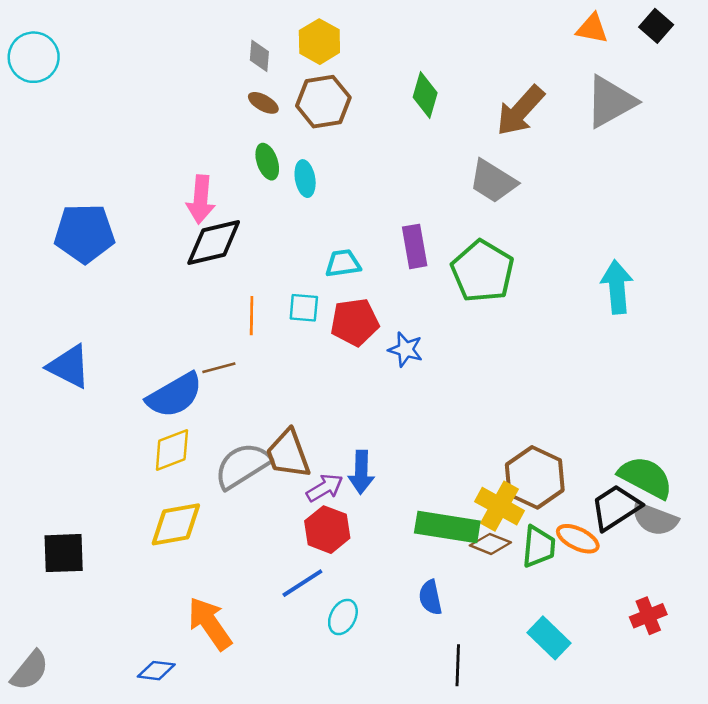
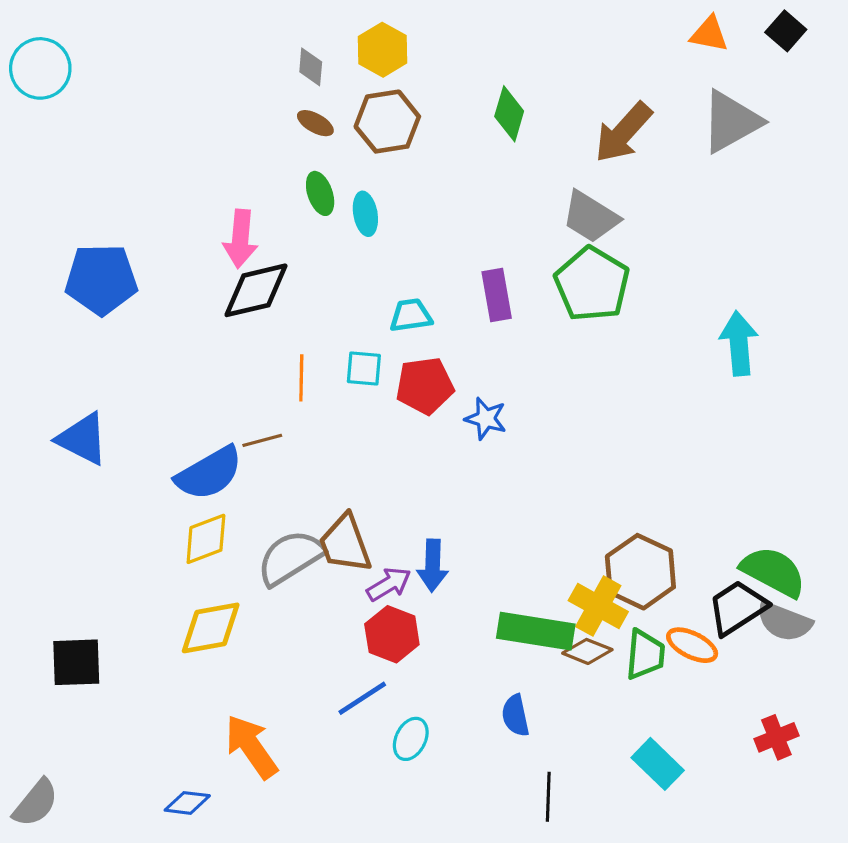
green pentagon: (483, 271) -> (592, 284), moved

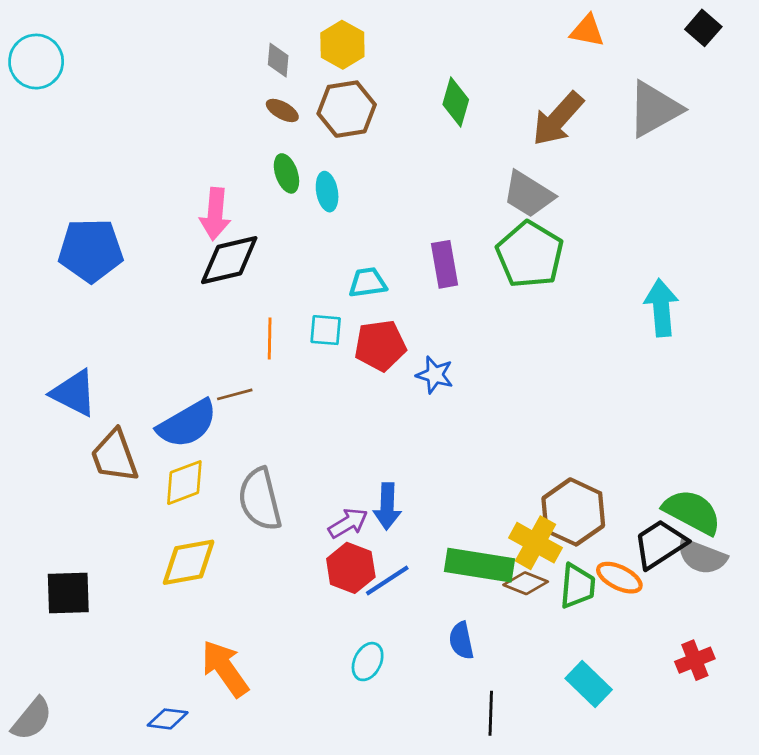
orange triangle: (709, 34) -> (587, 31), moved
brown trapezoid: (345, 544) -> (114, 456), moved
gray semicircle: (290, 558) -> (260, 499), turned -72
blue line: (362, 698) -> (387, 580), moved

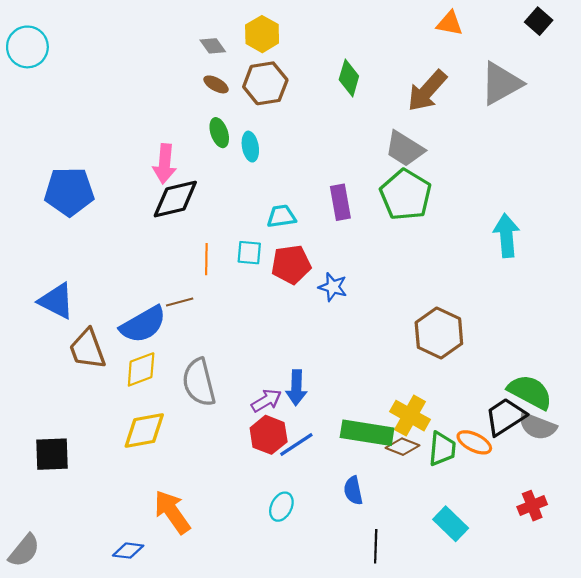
gray diamond: (278, 60) -> (213, 46), turned -40
brown hexagon: (573, 512) -> (439, 333), moved

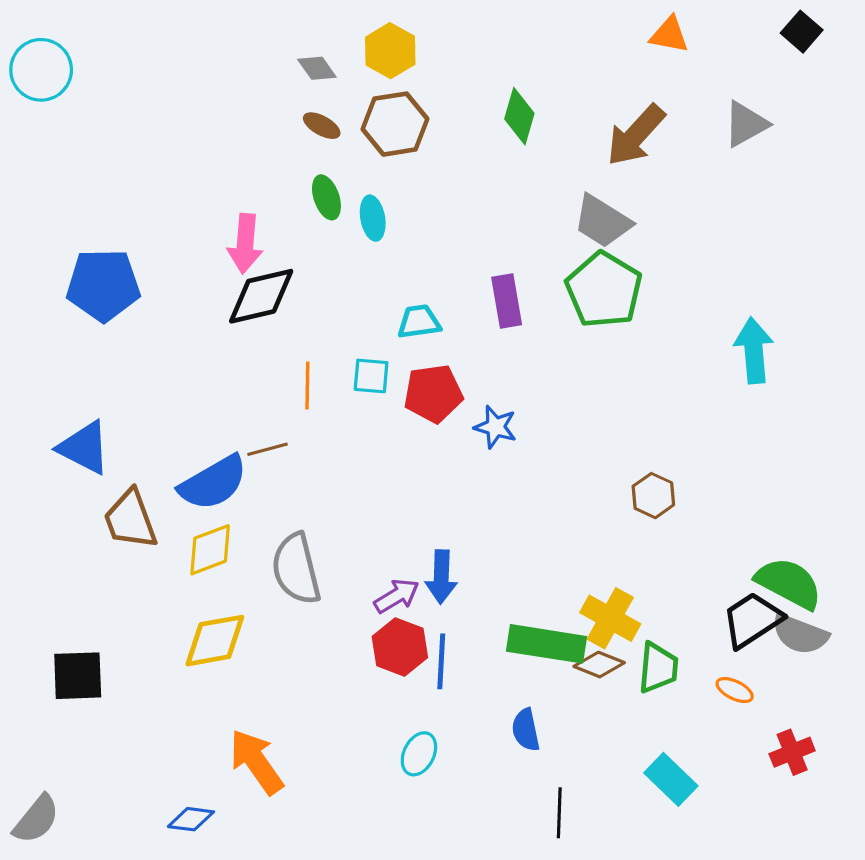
gray triangle: (501, 83) -> (746, 124), size x0.7
brown hexagon: (439, 333) -> (653, 496), size x0.6
orange ellipse: (474, 442) -> (735, 690), moved, size x0.7
blue line: (296, 444) -> (441, 661), turned -54

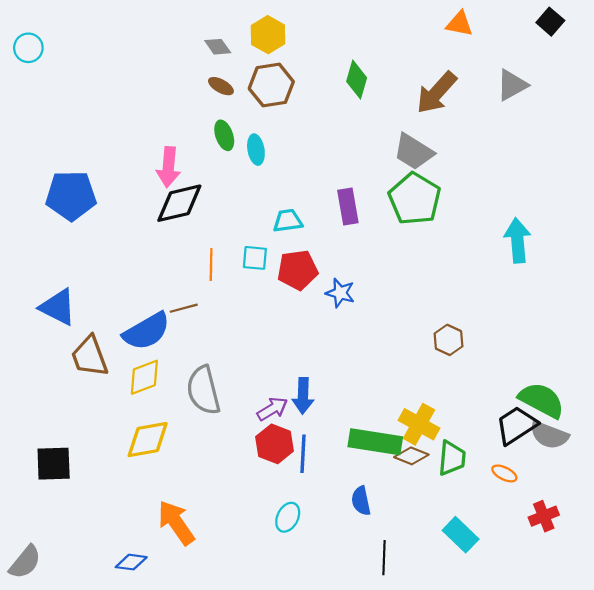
cyan circle: (41, 70) -> (28, 48), size x0.7

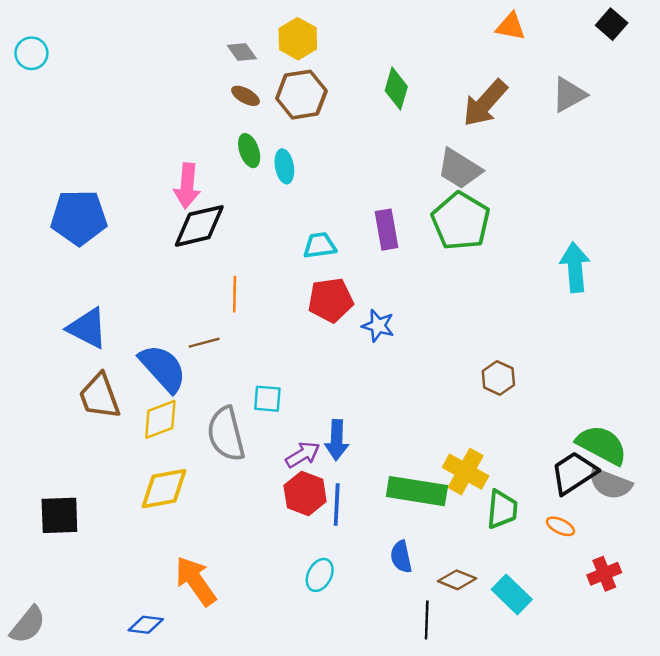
cyan square: (255, 258) -> (267, 399), moved
blue triangle: (58, 307) -> (87, 328), moved
blue semicircle: (147, 331) -> (163, 368), turned -102
brown diamond: (411, 456) -> (457, 580), moved

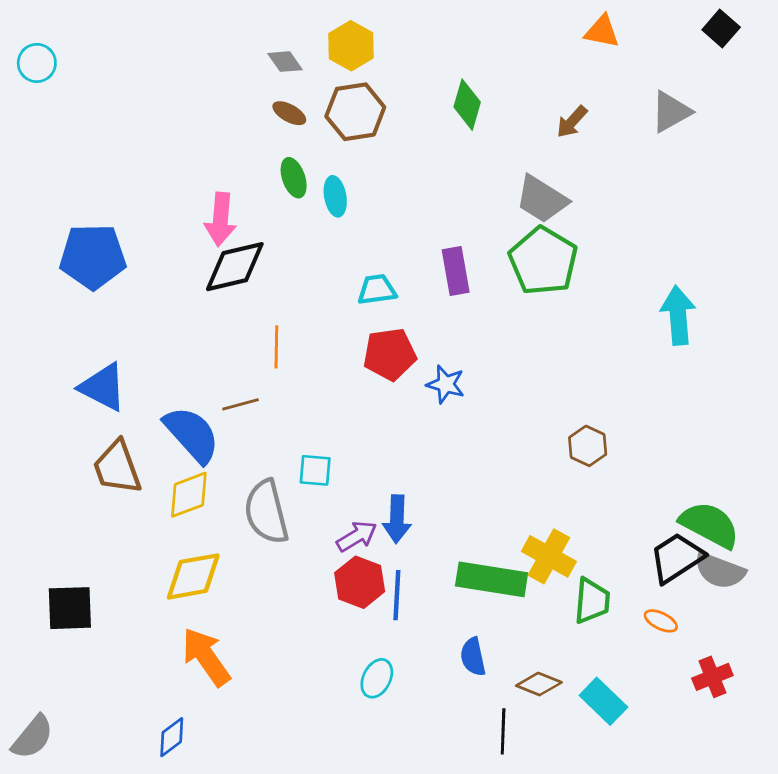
brown arrow: (485, 103) -> (572, 122), size x0.6
orange arrow: (196, 581) -> (206, 657), moved
blue diamond: (146, 625) -> (172, 737), turned -44

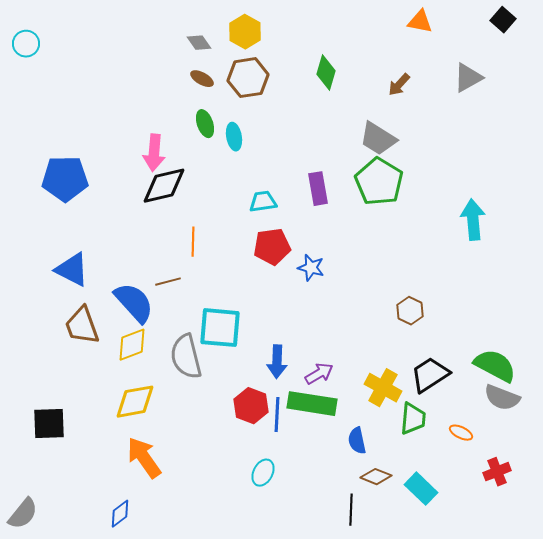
cyan square: (315, 470) -> (220, 328), size x1.8
purple arrow: (357, 536) -> (319, 374), moved
black trapezoid: (677, 558) -> (430, 375), moved
green rectangle: (492, 579) -> (312, 404), moved
blue semicircle: (473, 657) -> (357, 441), moved

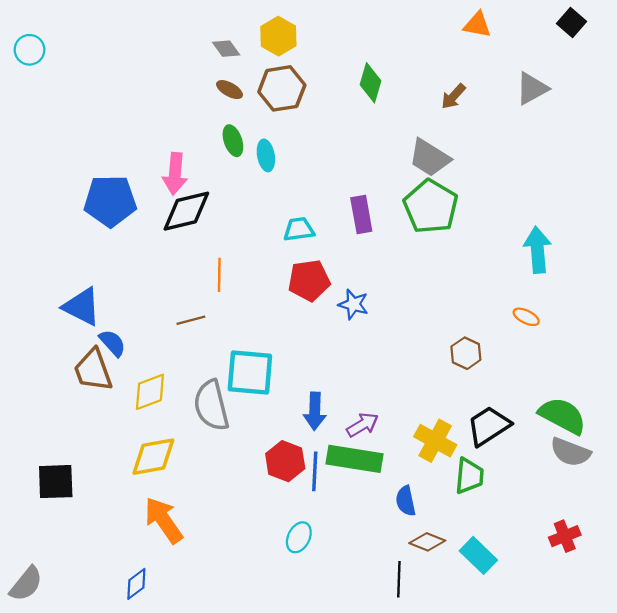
blue pentagon: (65, 179) -> (110, 201), moved
blue semicircle: (134, 303) -> (112, 343), moved, size x0.6
orange ellipse: (461, 433) -> (526, 317), moved

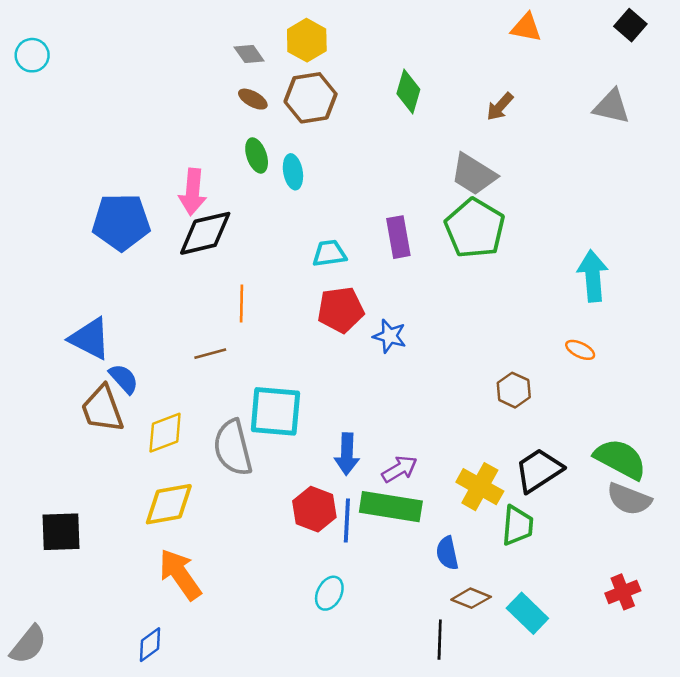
gray triangle: (532, 88) -> (612, 107), moved, turned 42

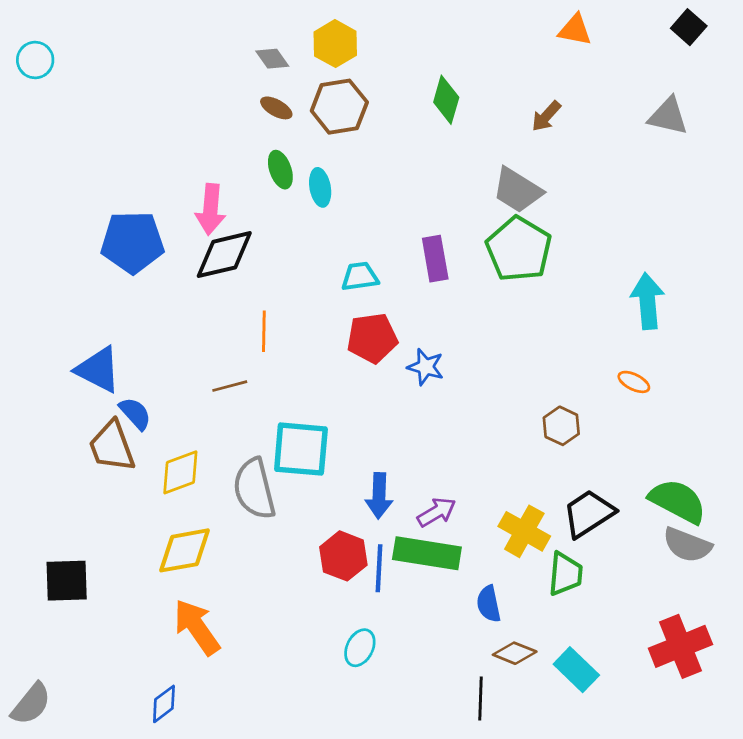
red cross: (623, 592) -> (680, 646), size x1.6

